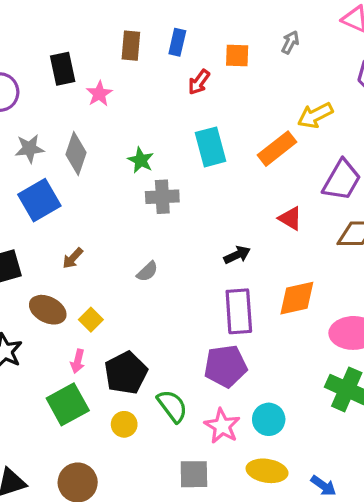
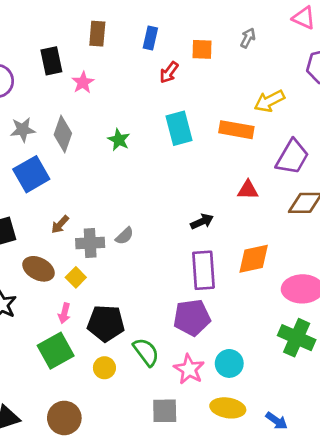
brown rectangle: (131, 46) -> (97, 34), moved
orange rectangle: (277, 149) -> (236, 130), turned 48
gray cross: (162, 197) -> (90, 243), moved
red triangle: (290, 218) -> (248, 190), turned -30
black pentagon: (126, 373) -> (106, 323), turned 30

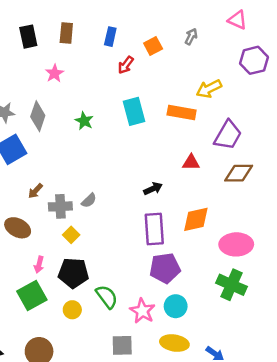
orange square: (202, 49) -> (153, 46), turned -30
black rectangle: (51, 61) -> (28, 37), moved
yellow square: (76, 277) -> (71, 235), moved
purple pentagon: (192, 318) -> (165, 268), moved

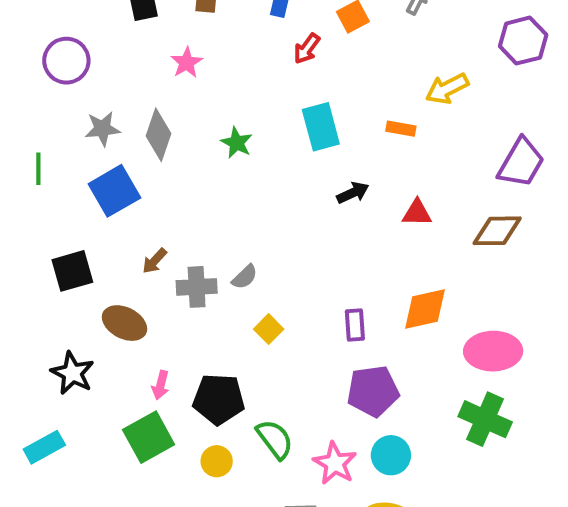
orange rectangle: (182, 113) -> (401, 129), size x0.6
purple trapezoid: (228, 135) -> (521, 163), moved
black arrow: (153, 189) -> (353, 193), moved
purple rectangle: (154, 229) -> (355, 325), size x0.6
yellow square: (71, 235) -> (269, 329), moved

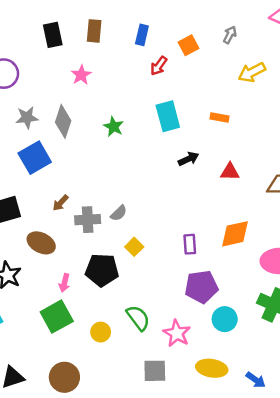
yellow arrow: (447, 89) -> (252, 72), moved
black pentagon: (219, 399) -> (102, 270), moved
cyan circle: (391, 455) -> (225, 319), moved

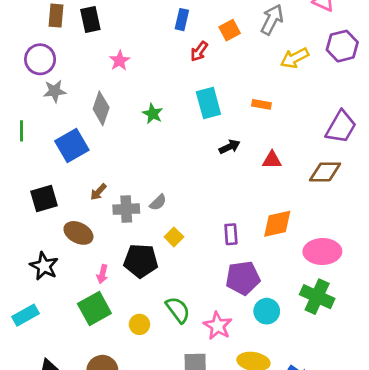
brown rectangle: (94, 31) -> (56, 16), moved
gray arrow: (230, 35) -> (272, 20), size x1.6
gray star: (27, 118) -> (55, 91), moved

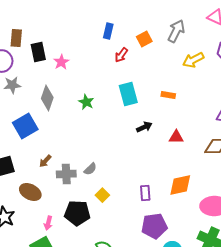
brown rectangle: (56, 16) -> (16, 38), moved
black rectangle: (90, 20) -> (38, 52), moved

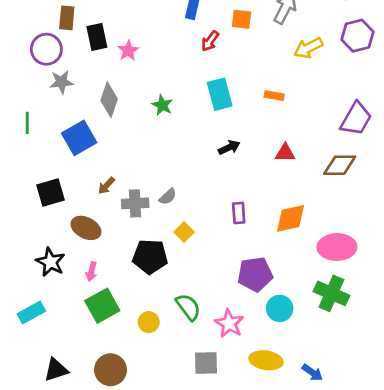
orange square: (144, 39) -> (241, 19), turned 35
black arrow: (144, 127) -> (229, 147), moved
purple rectangle: (145, 193) -> (239, 213), moved
pink arrow: (48, 223) -> (91, 272), moved

